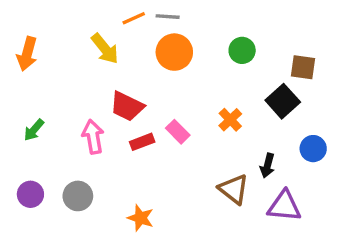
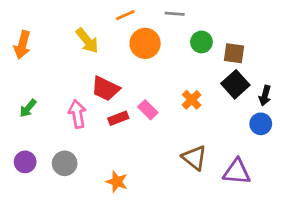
gray line: (168, 17) -> (175, 14), moved
orange line: (134, 18) -> (125, 15), moved
brown square: (303, 67) -> (234, 53), moved
black arrow: (267, 165) -> (265, 96), moved

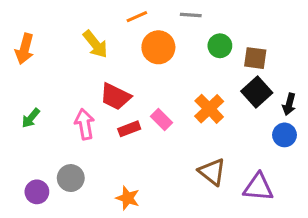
orange cross: (192, 100) -> (209, 109), size x1.4
purple circle: (25, 162) -> (37, 192), moved

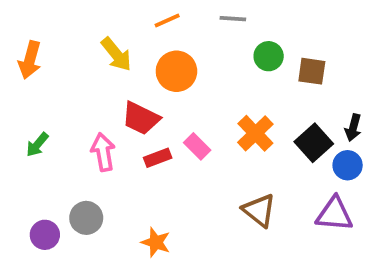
orange circle: (158, 47) -> (176, 71), moved
black square: (257, 92) -> (314, 143), moved
purple triangle: (258, 187) -> (334, 214), moved

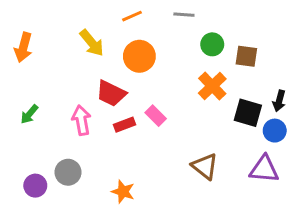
orange cross: (255, 133) -> (212, 86), moved
black square: (314, 143) -> (248, 113), turned -32

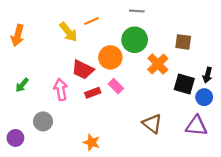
orange line: (132, 16) -> (92, 21), moved
green circle: (212, 44) -> (135, 40), moved, size x1.5
orange circle: (139, 56) -> (110, 57), moved
gray circle: (68, 172) -> (43, 121), moved
purple circle: (35, 186) -> (15, 138), moved

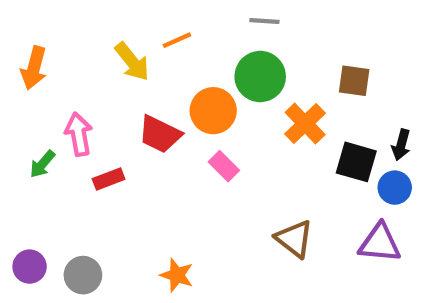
pink arrow: (61, 89) -> (79, 134), moved
red rectangle: (93, 93) -> (109, 179), moved
gray circle: (43, 121) -> (83, 275), moved

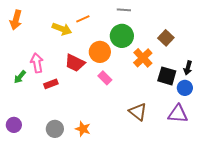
yellow arrow: (132, 62) -> (62, 29), turned -30
orange arrow: (34, 68) -> (16, 20), moved
brown square: (354, 81) -> (166, 38), turned 35
gray circle: (83, 275) -> (55, 129), moved

